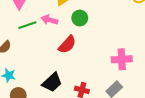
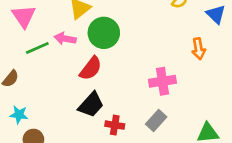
green circle: (80, 18) -> (104, 33), size x1.5
black trapezoid: (52, 82) -> (91, 105), moved

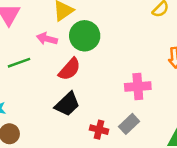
green line: (37, 48) -> (19, 63), moved
red cross: (115, 125) -> (99, 130), moved

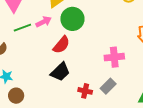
pink arrow: (47, 39) -> (43, 22), turned 140
green line: (19, 63) -> (22, 28), moved

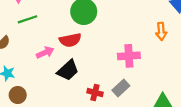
pink arrow: (43, 22) -> (45, 52), moved
red semicircle: (61, 45) -> (70, 40), turned 36

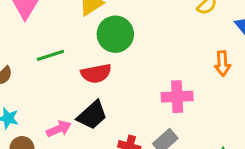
green line: (27, 19) -> (50, 55), moved
pink arrow: (45, 52) -> (59, 129), moved

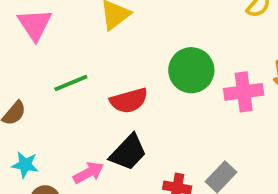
green circle: (115, 34) -> (191, 70), moved
pink cross: (177, 97) -> (244, 92), moved

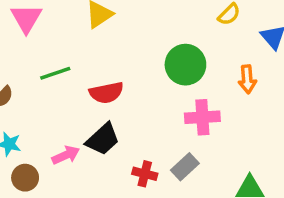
green circle: (191, 70) -> (185, 65), moved
pink cross: (244, 92) -> (202, 117), moved

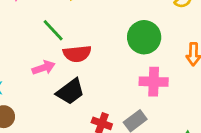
green line: (55, 73) -> (53, 30), moved, turned 60
pink arrow: (66, 155) -> (44, 68), moved

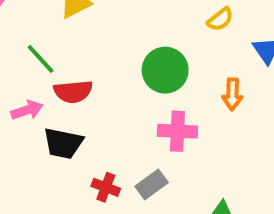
black trapezoid: (70, 92) -> (63, 143), turned 48

